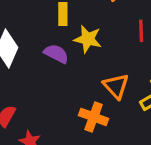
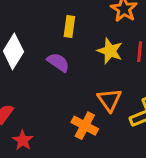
yellow star: (88, 39) -> (110, 51), moved

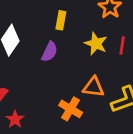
purple semicircle: (58, 62) -> (50, 52), turned 78
orange triangle: (109, 100) -> (93, 87), turned -50

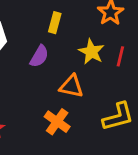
orange triangle: (93, 87) -> (71, 86), moved

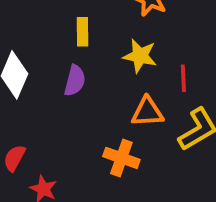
red line: (120, 56) -> (183, 78), moved
orange triangle: (71, 86) -> (147, 112), moved

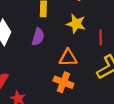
orange triangle: (147, 112) -> (68, 58), moved

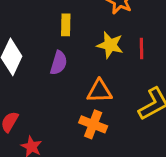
red line: (101, 38) -> (141, 49), moved

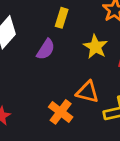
orange triangle: (99, 91) -> (87, 92), moved

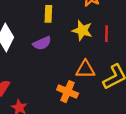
purple semicircle: (46, 49) -> (42, 43), turned 48

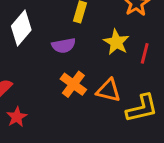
orange cross: (68, 92) -> (73, 84), moved

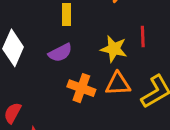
yellow star: (116, 42) -> (114, 49), moved

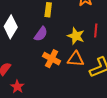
purple semicircle: (60, 53) -> (41, 34), turned -35

